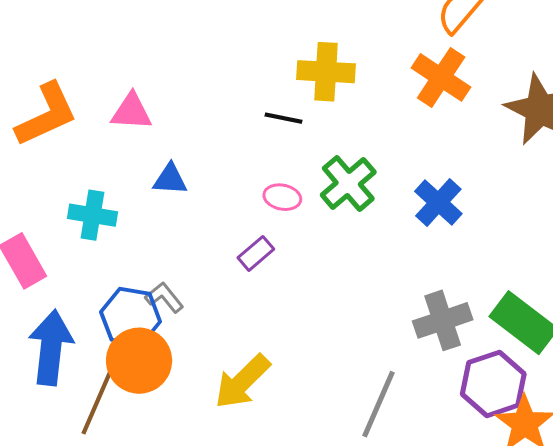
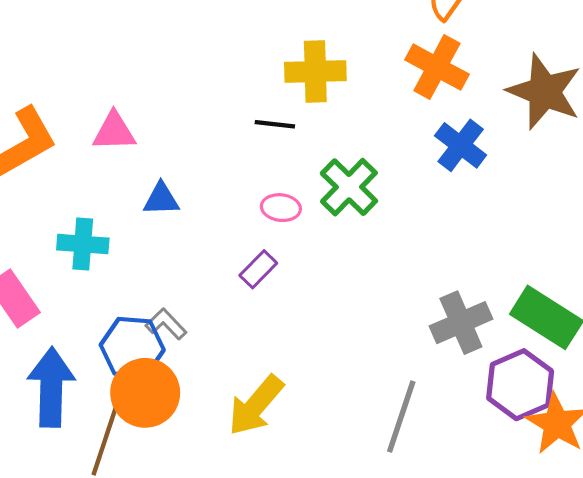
blue cross: (438, 203) -> (461, 145), moved

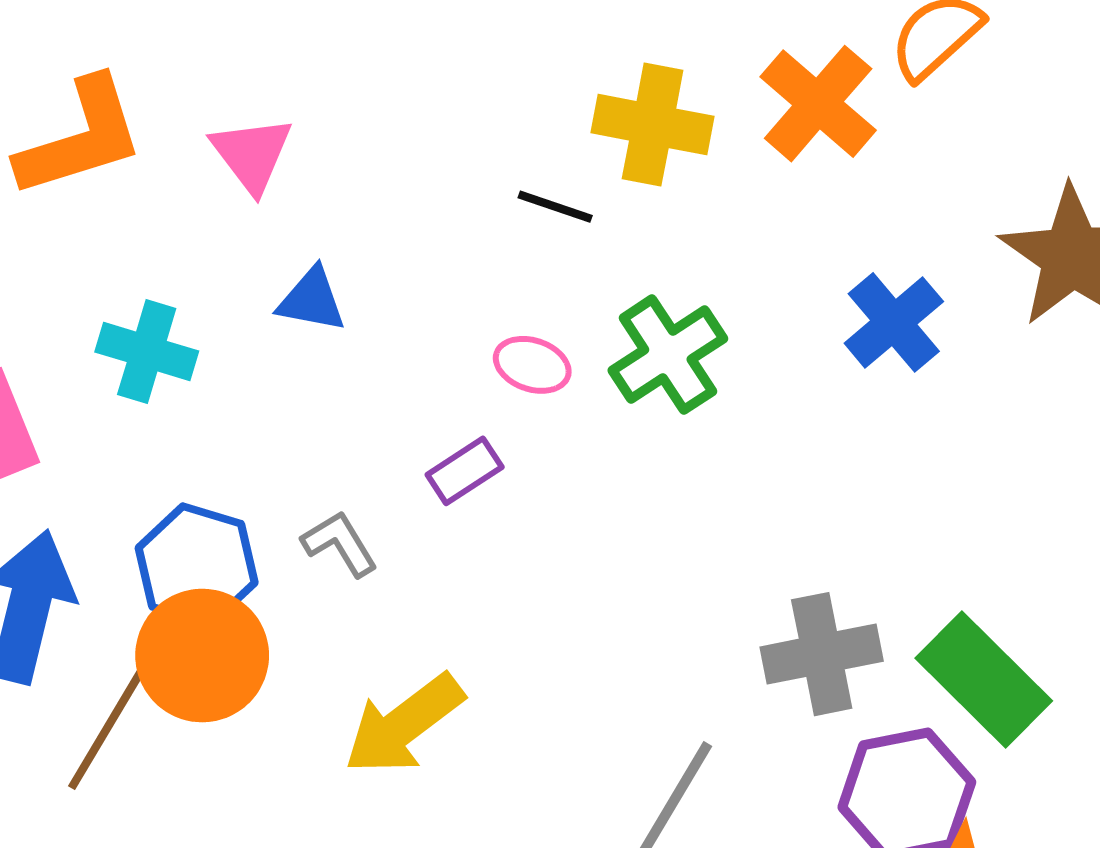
orange cross: (437, 67) -> (818, 104), moved
pink triangle: (114, 132) -> (252, 154), turned 42
gray L-shape: (166, 324) -> (340, 544), moved

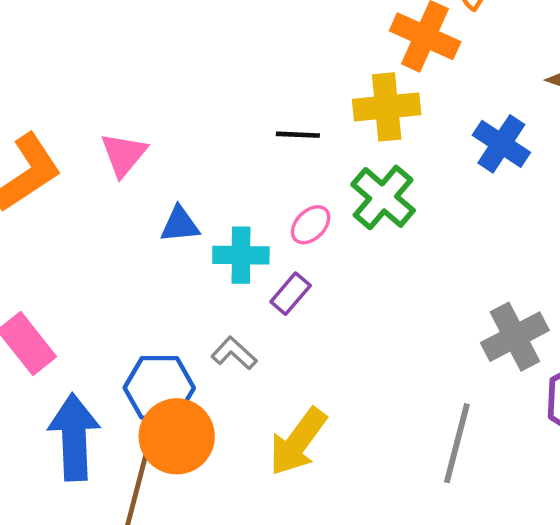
yellow cross: (653, 125) -> (387, 107), moved
pink triangle: (252, 154) -> (124, 154), turned 33
cyan cross: (147, 351) -> (241, 255), moved
pink ellipse: (532, 365) -> (311, 225), turned -48

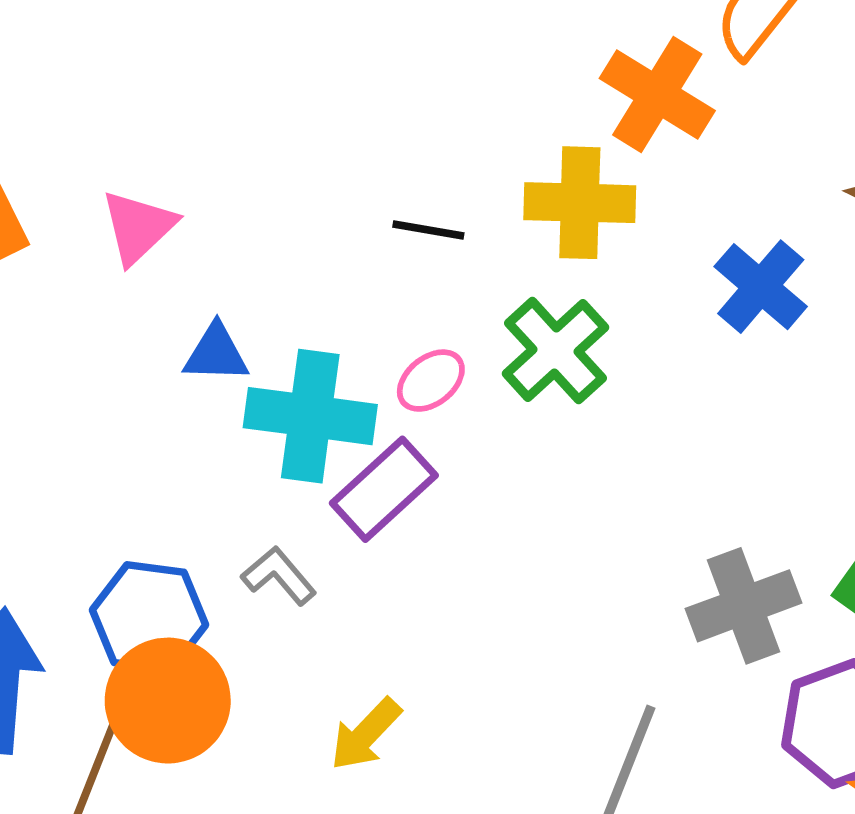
cyan cross: (241, 255) -> (310, 416), size x1.4
purple rectangle: (291, 294) -> (384, 489), size x1.5
yellow arrow: (298, 442) -> (366, 734), size x0.7

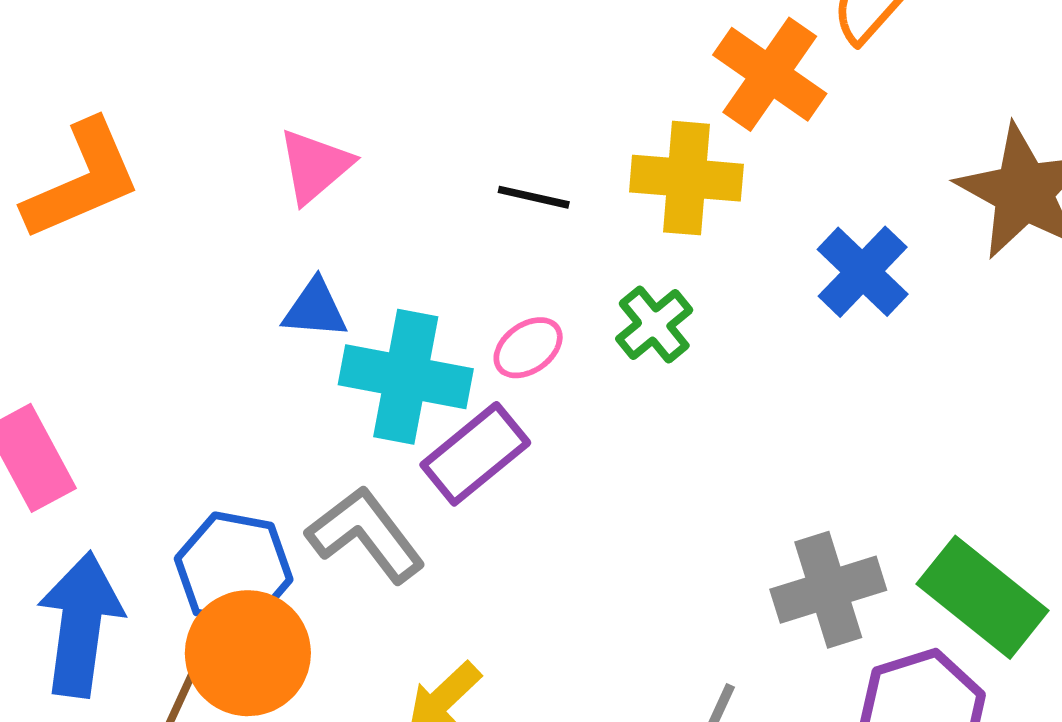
pink triangle: (138, 227) -> (315, 166), moved
green cross: (555, 351) -> (654, 324), size x0.7
gray L-shape: (279, 576) -> (366, 534), size x1.6

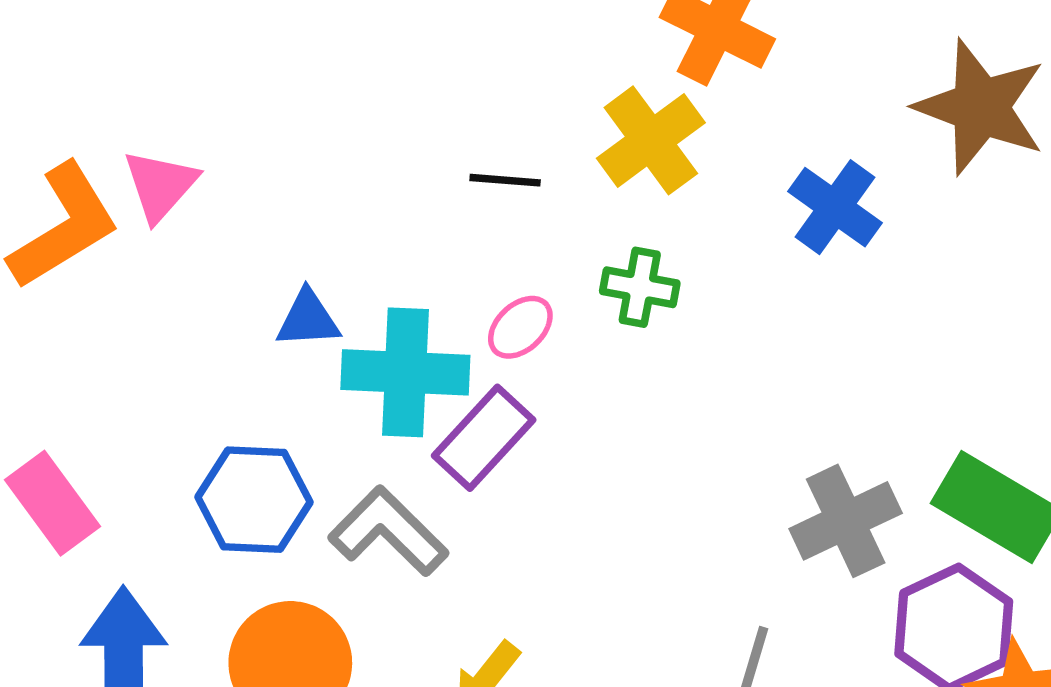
pink triangle: (315, 166) -> (160, 185), moved
yellow cross: (686, 178) -> (651, 140), turned -33
green cross: (654, 324) -> (640, 287), turned -32
blue hexagon: (234, 569) -> (254, 500), moved

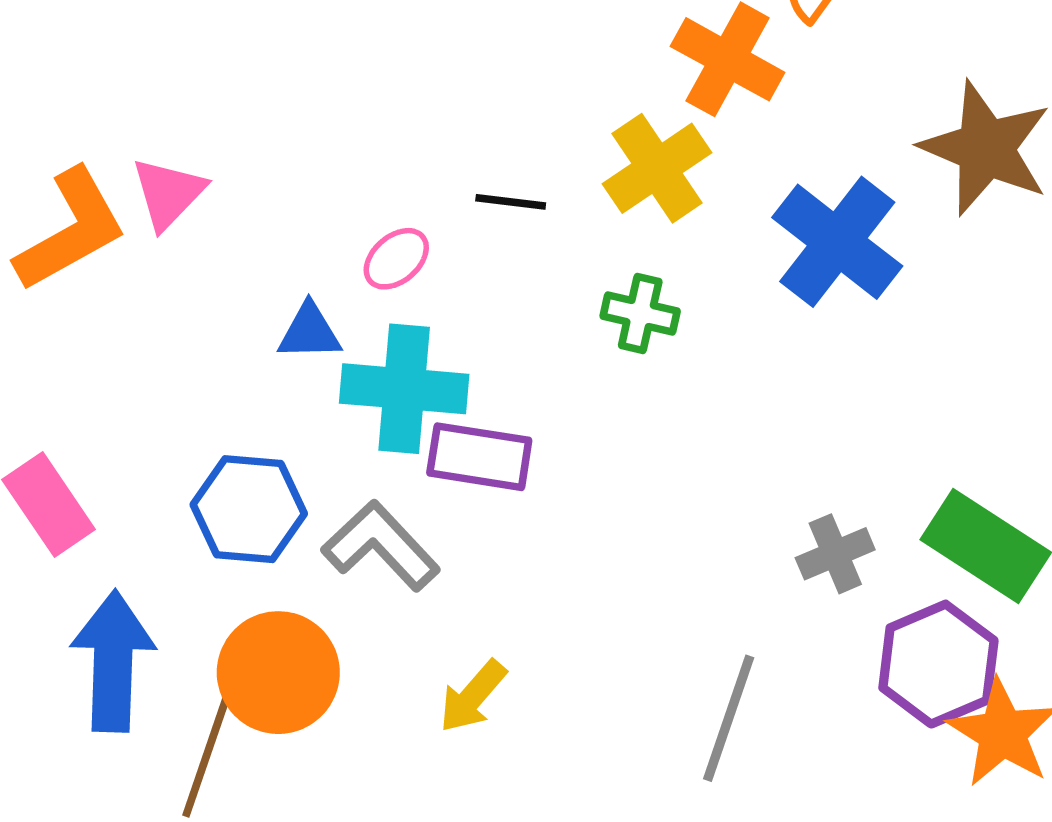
blue cross: (835, 207) -> (837, 242), size x1.4
pink ellipse: (520, 327) -> (396, 259), moved
purple rectangle: (484, 438) -> (479, 457), turned 54
gray cross: (846, 521) -> (835, 554), size x0.7

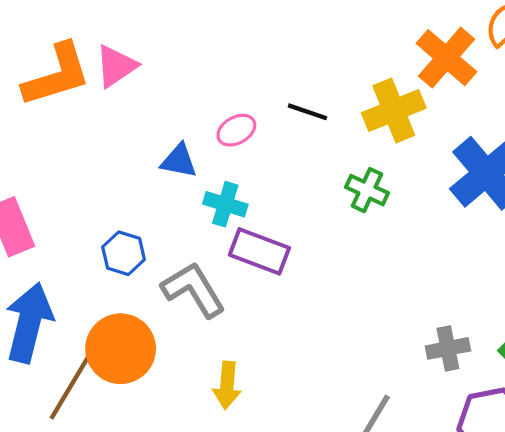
cyan cross: (404, 389) -> (225, 204), size x0.6
blue hexagon: (249, 509) -> (124, 253), size x0.7
yellow arrow: (473, 696) -> (227, 385), turned -48

